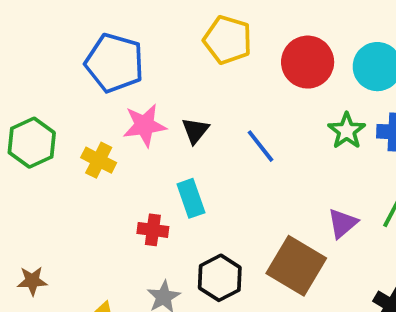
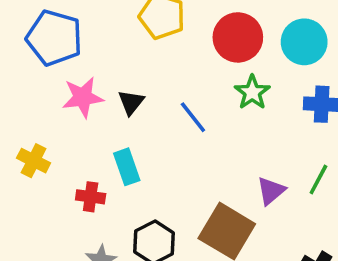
green star: (347, 131) -> (252, 92), moved
yellow cross: (99, 160) -> (34, 161), moved

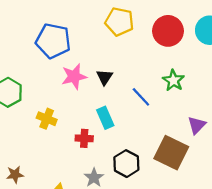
green star: (252, 92) -> (173, 80), moved
blue line: (193, 117) -> (141, 97), moved

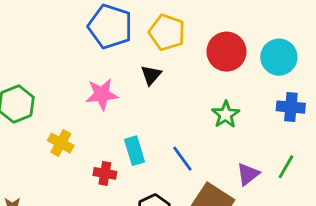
blue pentagon: (53, 41) -> (110, 26), moved
black triangle: (105, 77) -> (151, 75), moved
blue line: (141, 97) -> (182, 159), moved

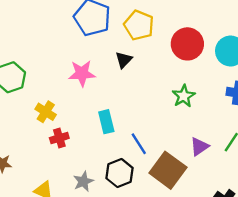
blue line: (182, 159) -> (139, 144), moved
red cross: (105, 173) -> (59, 138), moved, turned -30

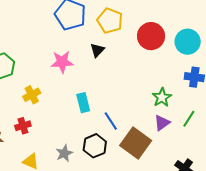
green star: (184, 96) -> (162, 97), moved
yellow cross: (46, 112) -> (32, 95), turned 30
red cross: (59, 138) -> (23, 126), moved

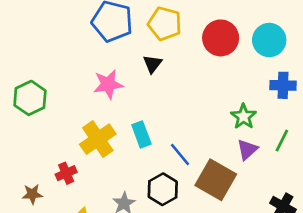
yellow cross: (32, 95) -> (98, 139), moved, size x1.5

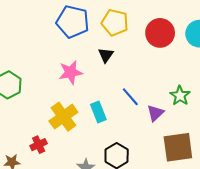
purple triangle: (247, 150) -> (155, 113), moved
blue line: (180, 154) -> (130, 97), moved
brown square: (216, 180) -> (178, 147), moved, turned -36

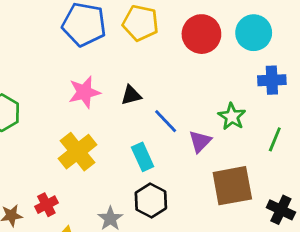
black triangle: (106, 55) -> (131, 95), moved, turned 42
cyan rectangle: (98, 112) -> (143, 157), moved
red cross: (39, 145) -> (46, 205), moved

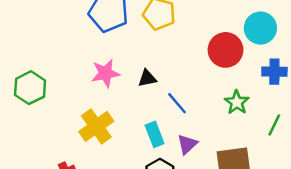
red circle: (201, 34) -> (226, 50), moved
purple triangle: (200, 141) -> (187, 144), moved

